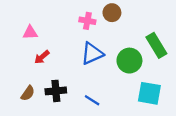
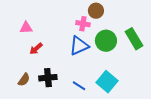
pink cross: (87, 21) -> (83, 24), moved
green circle: (129, 61) -> (106, 41), moved
cyan square: (149, 93) -> (107, 82), moved, turned 30

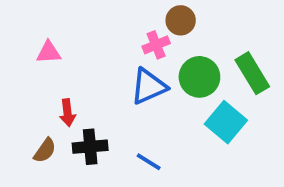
pink cross: (83, 24) -> (156, 45), turned -32
red arrow: (36, 49) -> (67, 113), moved, turned -56
cyan square: (107, 82) -> (226, 122), moved

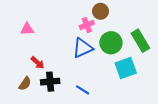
red arrow: (67, 113) -> (38, 63), turned -40
cyan square: (226, 122) -> (126, 68), turned 30

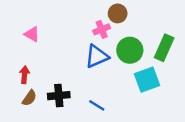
pink triangle: (27, 29) -> (32, 34), turned 32
green rectangle: (140, 41) -> (164, 48), turned 55
red arrow: (38, 63) -> (24, 75), moved, turned -128

